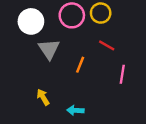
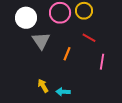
yellow arrow: (43, 97) -> (43, 86), moved

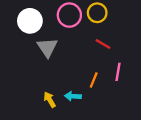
orange line: (67, 54) -> (94, 80), moved
cyan arrow: (63, 92) -> (73, 96), moved

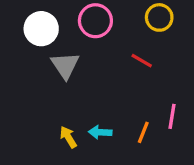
yellow circle: (97, 13) -> (159, 17), moved
pink line: (118, 72) -> (172, 116), moved
orange line: (94, 80) -> (143, 132), moved

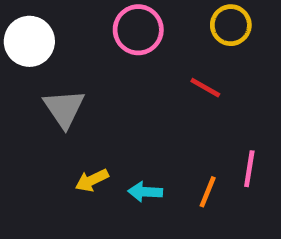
white circle: (41, 29) -> (29, 41), moved
gray triangle: (65, 65) -> (64, 108), moved
yellow arrow: (68, 137) -> (92, 180), moved, turned -85

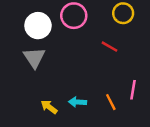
white circle: (29, 41) -> (38, 26), moved
yellow arrow: (92, 180) -> (49, 107), moved, turned 63
orange line: (208, 192) -> (111, 102), turned -49

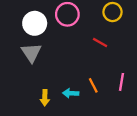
orange line: (111, 102) -> (93, 85), moved
yellow arrow: (49, 107) -> (45, 98), turned -126

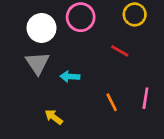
cyan arrow: (71, 93) -> (70, 77), moved
yellow arrow: (45, 98) -> (54, 117), turned 126

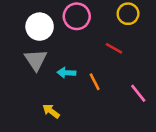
pink line: (145, 98) -> (138, 93), turned -48
orange line: (112, 102) -> (95, 82), moved

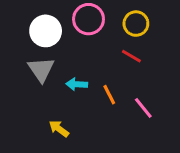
yellow circle: (128, 14) -> (136, 24), moved
pink line: (138, 93) -> (143, 108), moved

